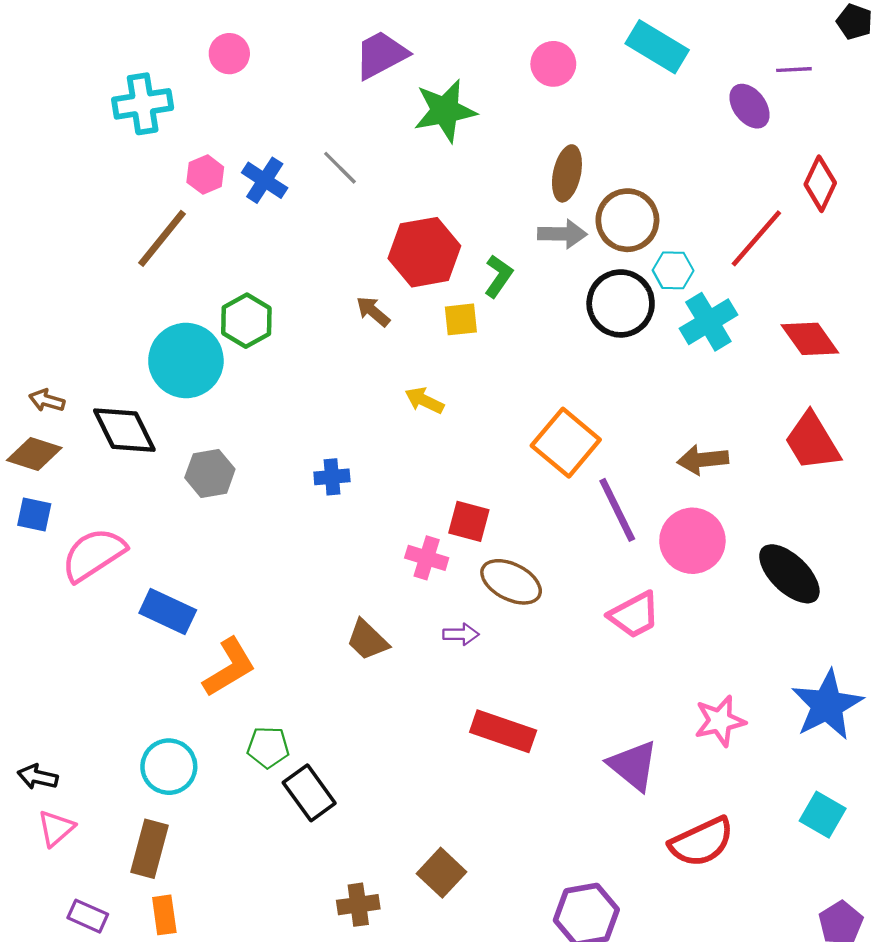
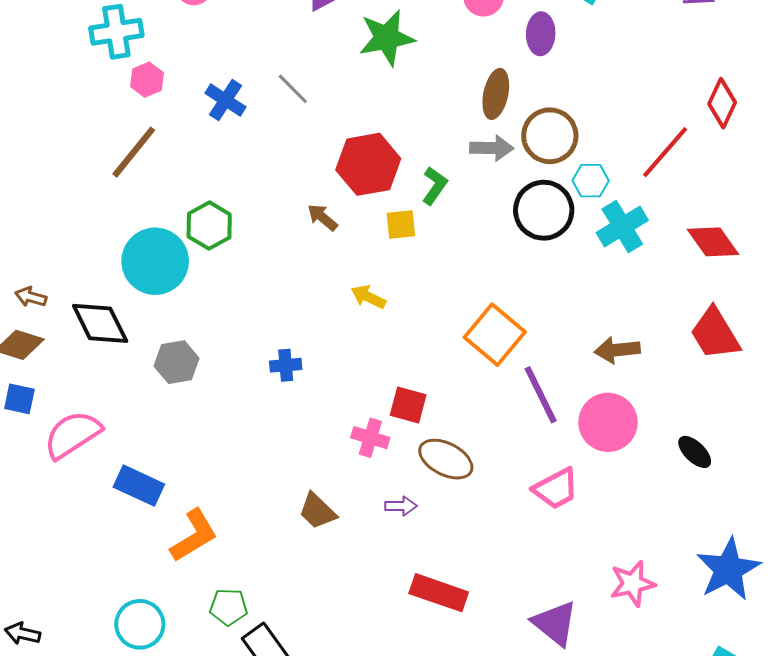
purple ellipse: (750, 106) -> (541, 34), moved, turned 39
pink hexagon: (205, 175) -> (147, 80), moved
black ellipse: (789, 574) -> (695, 452), size x0.6

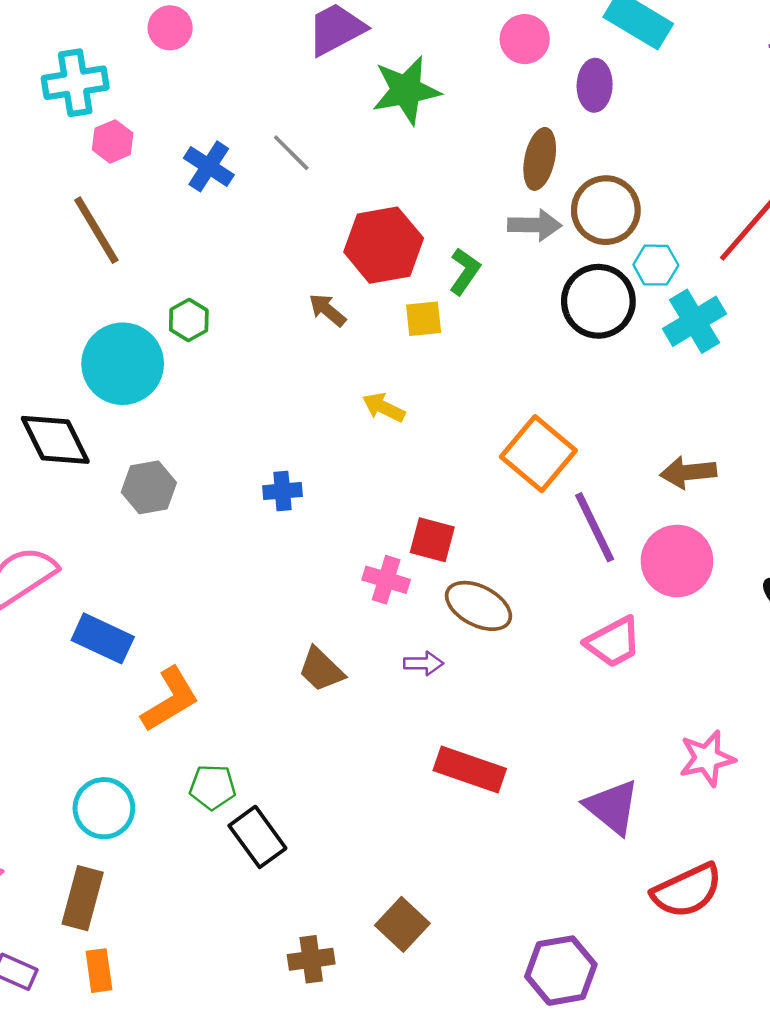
brown line: (134, 152) -> (96, 230), turned -70
green hexagon: (209, 226) -> (189, 320), size x0.7

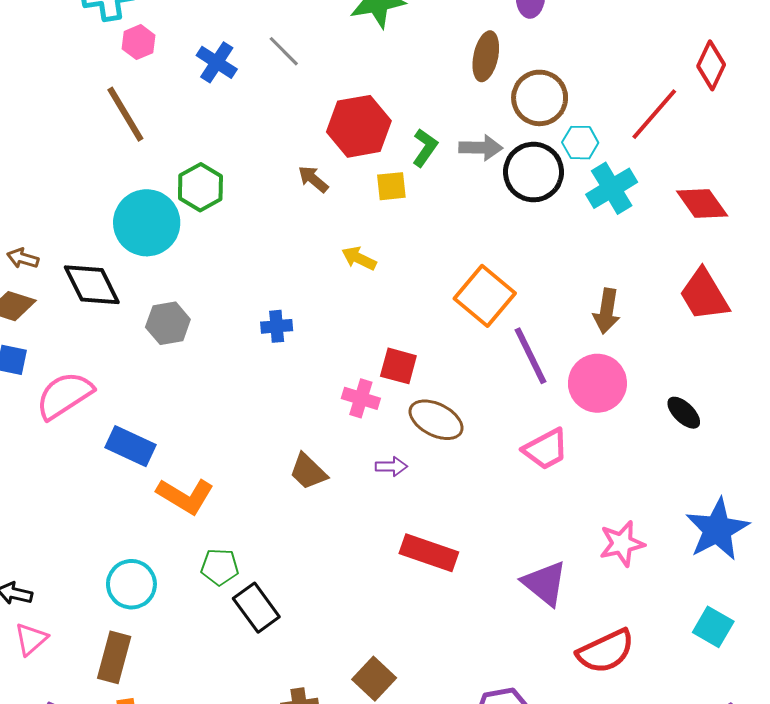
gray arrow: (535, 225) -> (481, 148), moved
green hexagon: (189, 320) -> (200, 187), size x1.4
brown arrow: (688, 472) -> (607, 311), turned -75
orange L-shape: (170, 700) -> (185, 496), turned 62

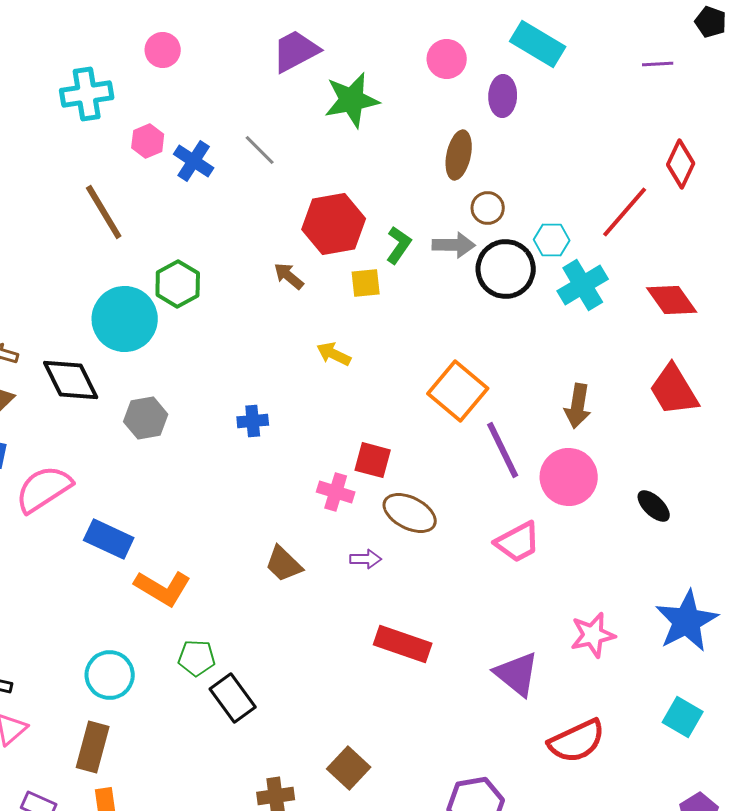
pink hexagon: (139, 42) -> (148, 141), moved
brown circle: (540, 98) -> (488, 208), moved, size x0.6

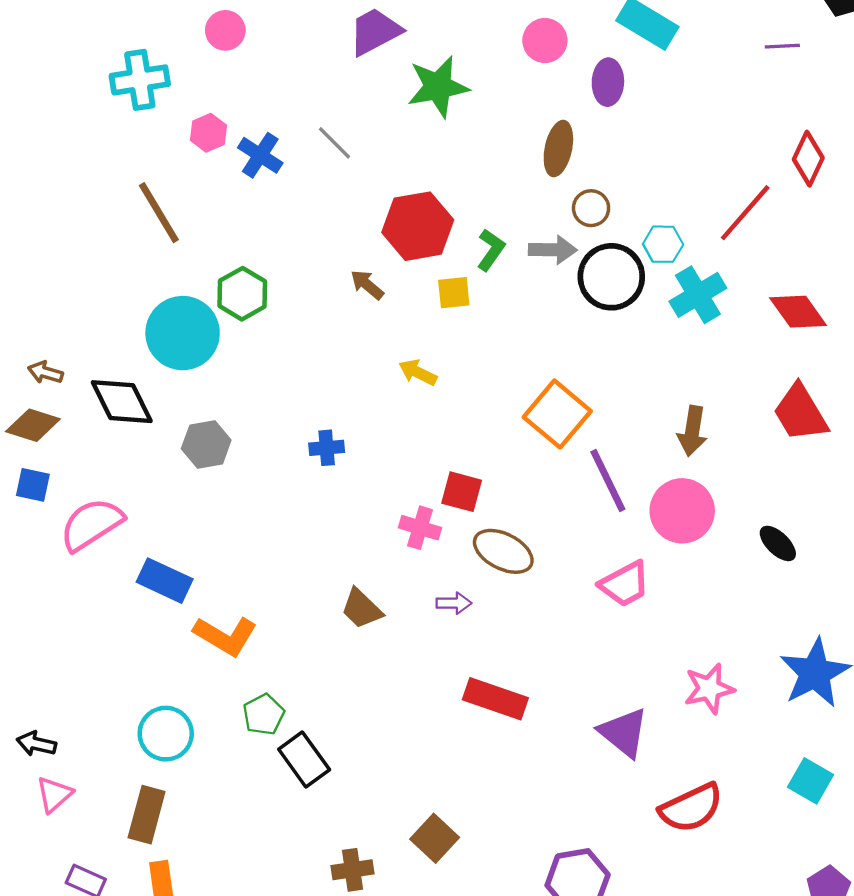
green pentagon: (197, 658) -> (264, 714), turned -30

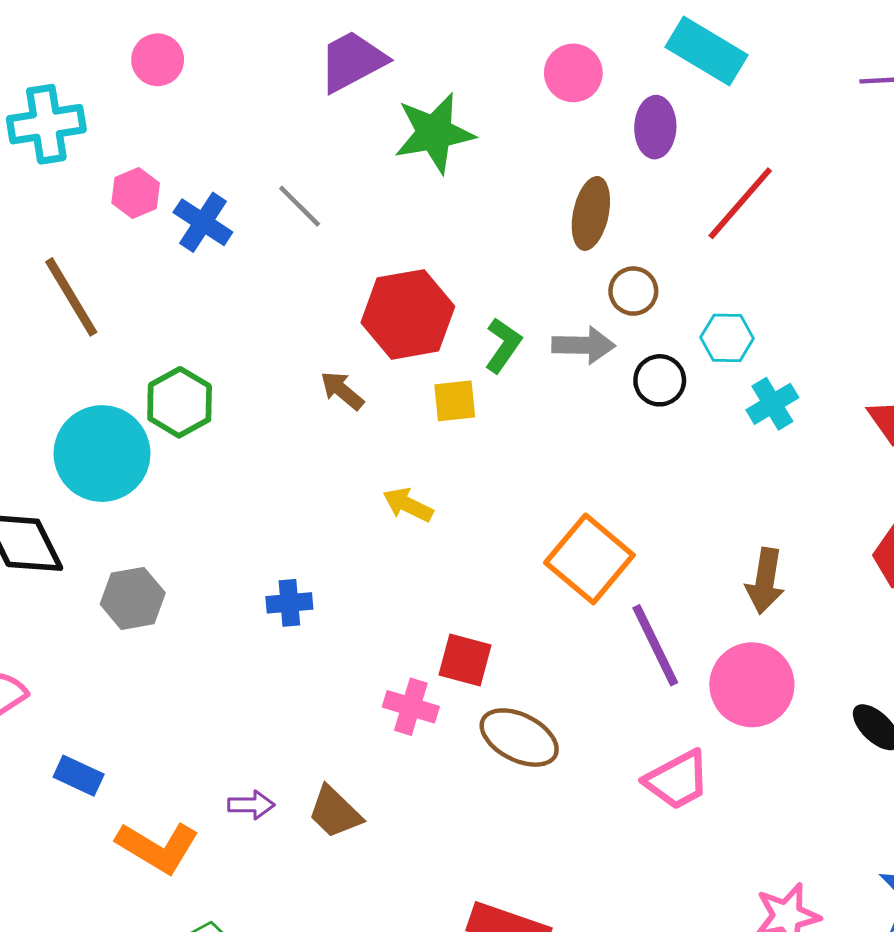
red line: (745, 213) -> (740, 203), moved
black circle: (611, 277) -> (660, 380), size x0.6
cyan cross: (698, 295) -> (772, 404), size x0.7
blue rectangle: (165, 581) -> (79, 776), size x0.7
purple arrow: (454, 603) -> (251, 805), moved

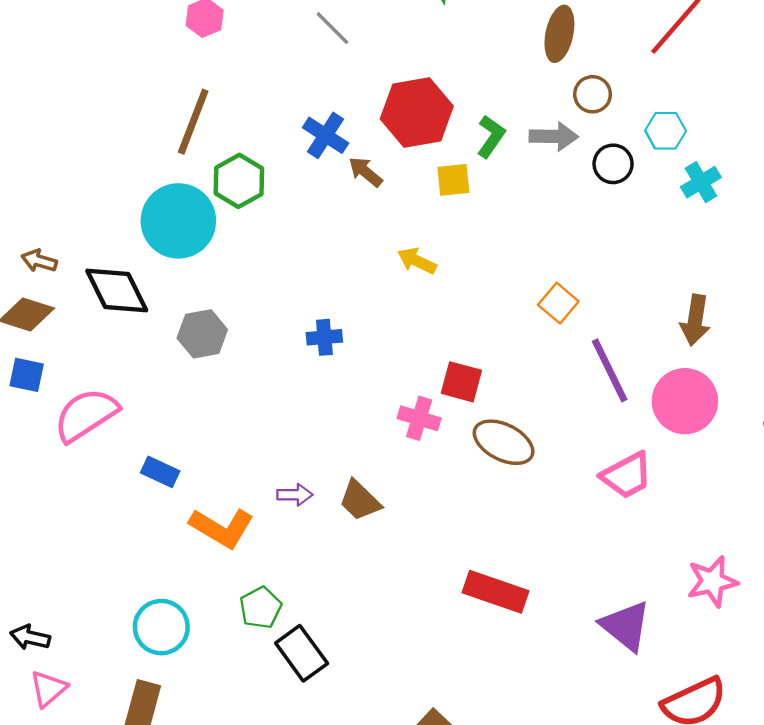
blue cross: (203, 222) -> (326, 135), moved
brown line: (71, 297) -> (193, 122), moved, turned 52
orange square: (589, 559) -> (558, 303), size x0.6

